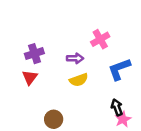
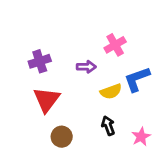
red triangle: (30, 77) -> (47, 100), moved, size x1.5
yellow semicircle: (79, 80) -> (111, 91), moved
black arrow: (117, 107) -> (108, 126), moved

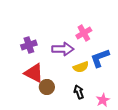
purple arrow: (86, 67) -> (63, 49), size x1.5
red triangle: (47, 100) -> (34, 73), turned -40
brown circle: (62, 137) -> (47, 87), moved

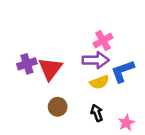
purple cross: (29, 45) -> (27, 64), moved
purple arrow: (63, 49) -> (96, 60), moved
red triangle: (34, 73) -> (50, 69), moved, turned 40

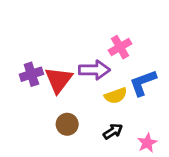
purple arrow: (96, 60) -> (94, 70), moved
black arrow: (97, 113) -> (113, 131), turned 77

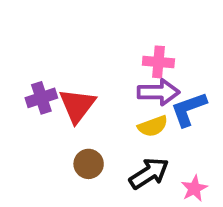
pink cross: (120, 47) -> (158, 62), turned 35
purple arrow: (94, 70) -> (158, 92), moved
black arrow: (113, 131) -> (149, 173), size x1.5

